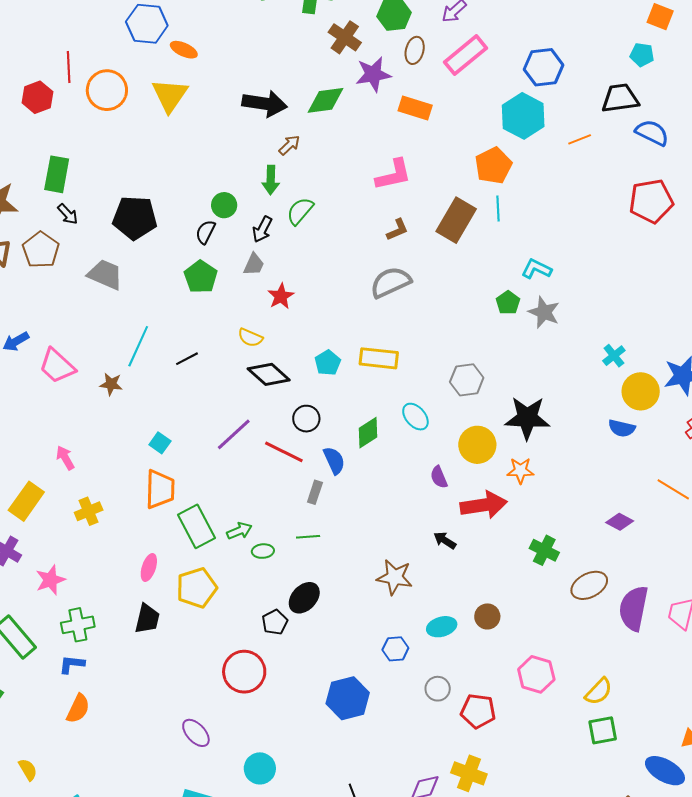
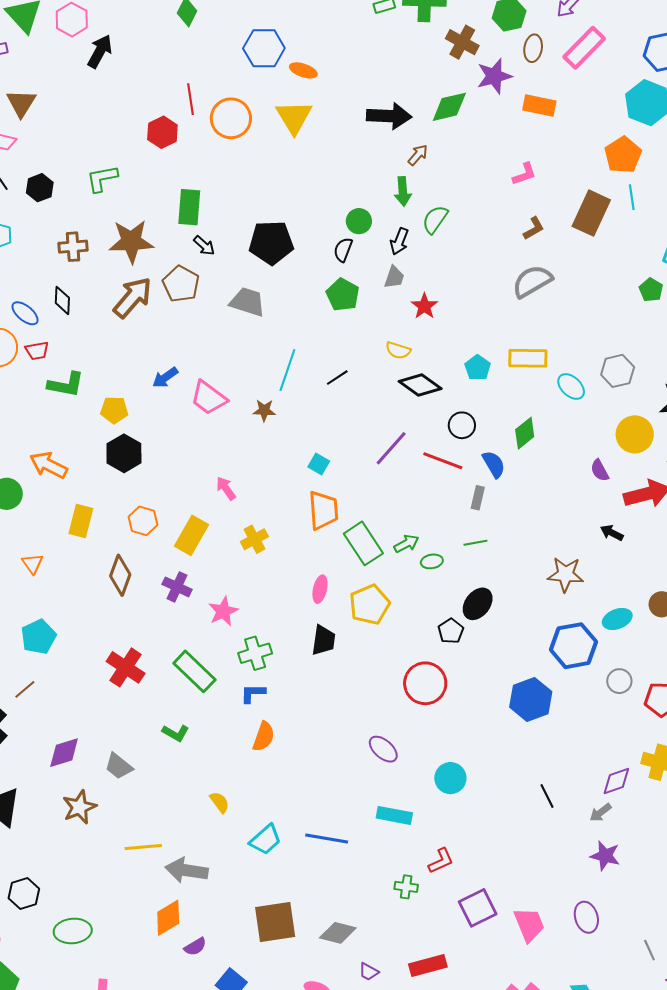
pink L-shape: (393, 175) -> (524, 174), size x0.7
cyan ellipse: (415, 417) -> (571, 387), moved
blue hexagon: (395, 649) -> (573, 646), size x1.8

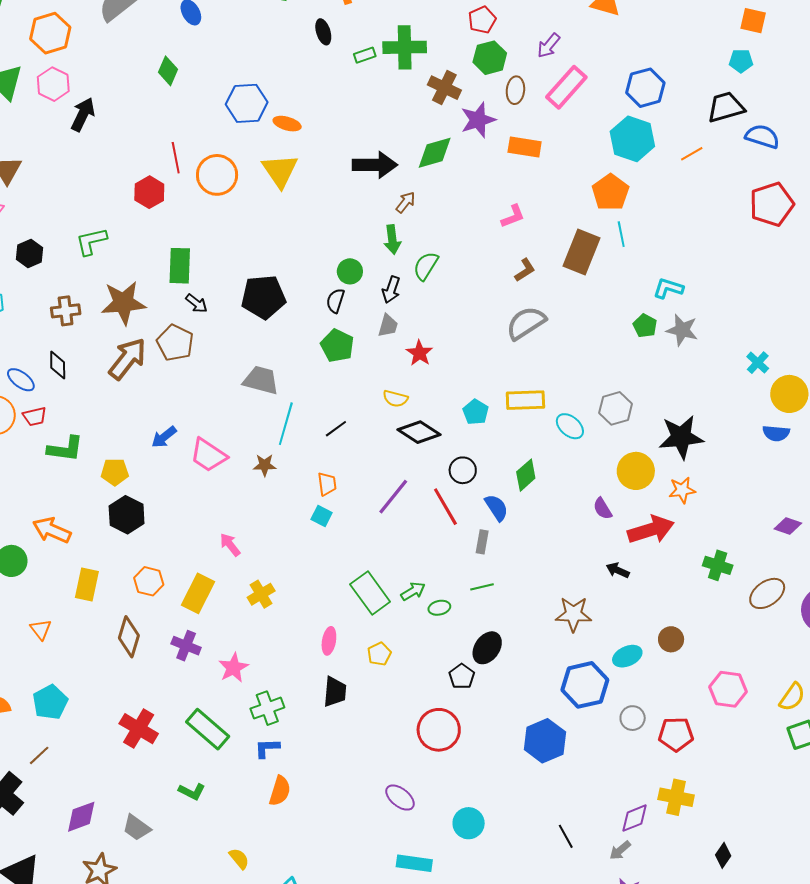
gray trapezoid: (247, 302) -> (261, 380), moved
red line: (443, 461) -> (445, 507), turned 42
orange trapezoid: (323, 510) -> (327, 484), moved, size x0.6
yellow pentagon: (370, 605) -> (379, 654), size x0.6

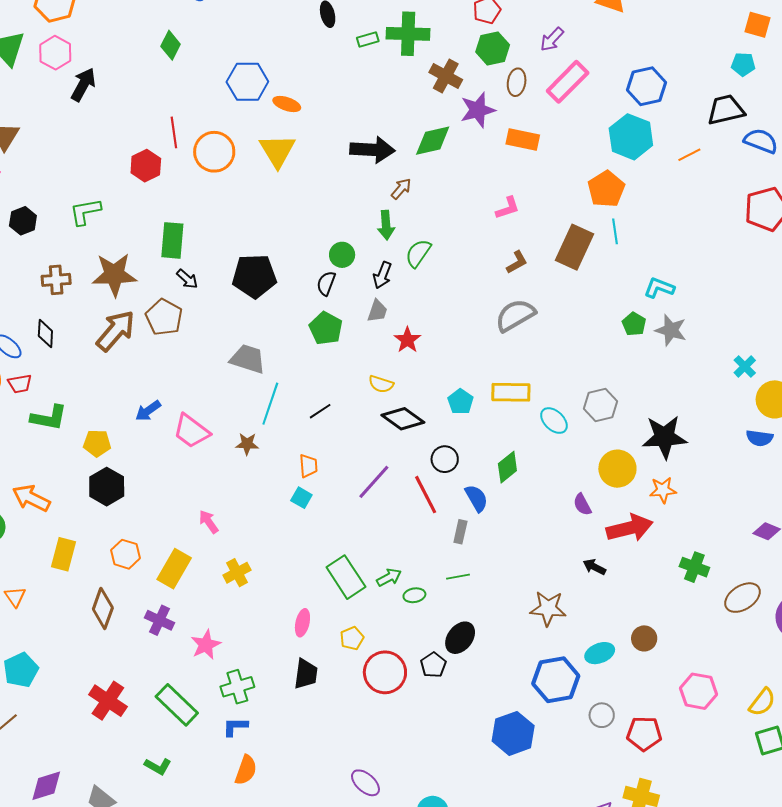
red circle: (439, 730) -> (385, 672), moved

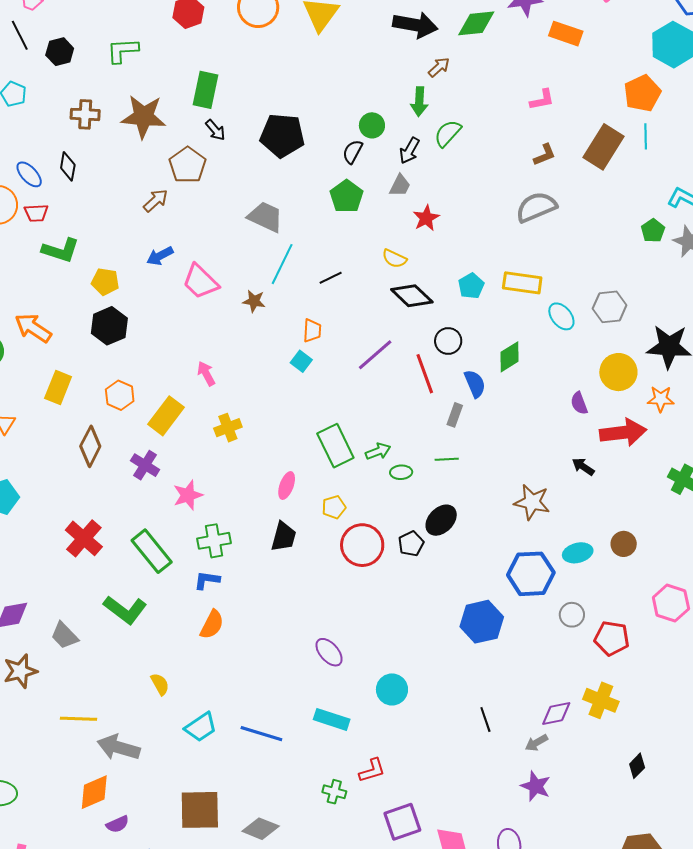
brown arrow: (116, 331) -> (156, 200), moved, size x0.6
green L-shape: (158, 766) -> (125, 610), size x1.6

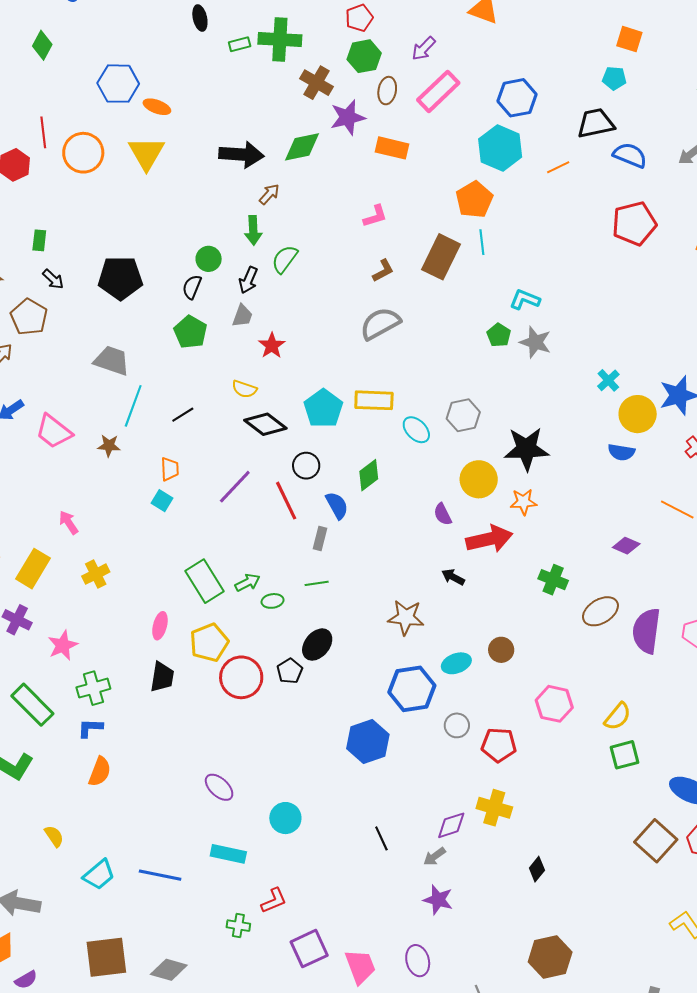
green rectangle: (205, 90) -> (39, 240), size x0.6
cyan pentagon: (471, 286) -> (323, 408), size x1.5
yellow pentagon: (334, 507) -> (209, 642), size x1.6

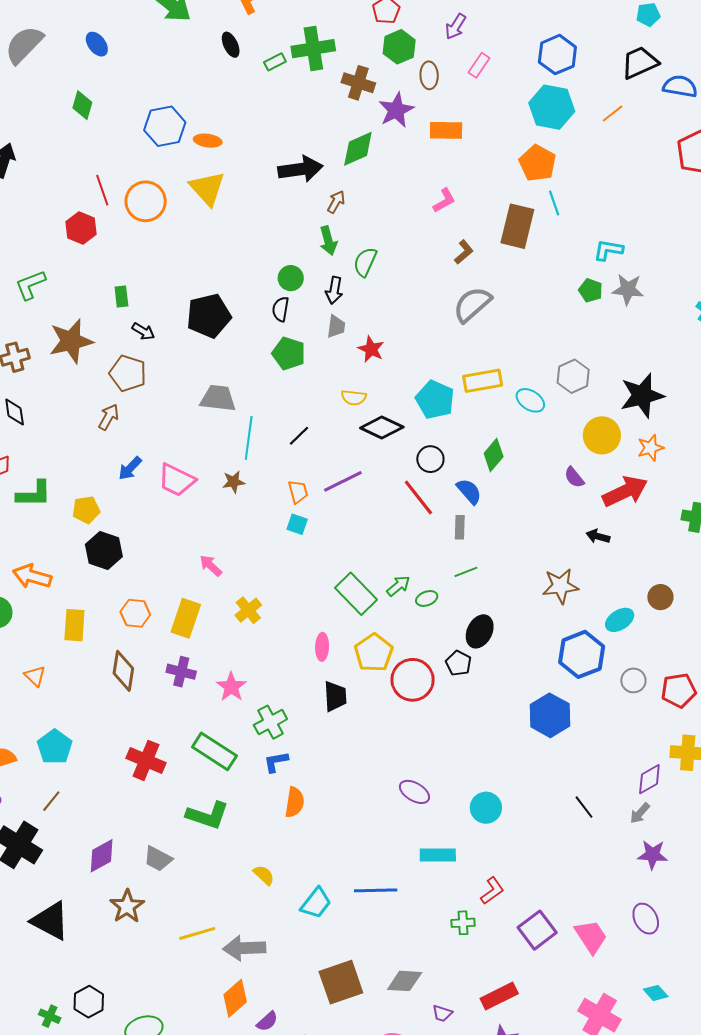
pink rectangle: (438, 91) -> (479, 65), size x0.6
purple line: (235, 487) -> (343, 481), moved, turned 33

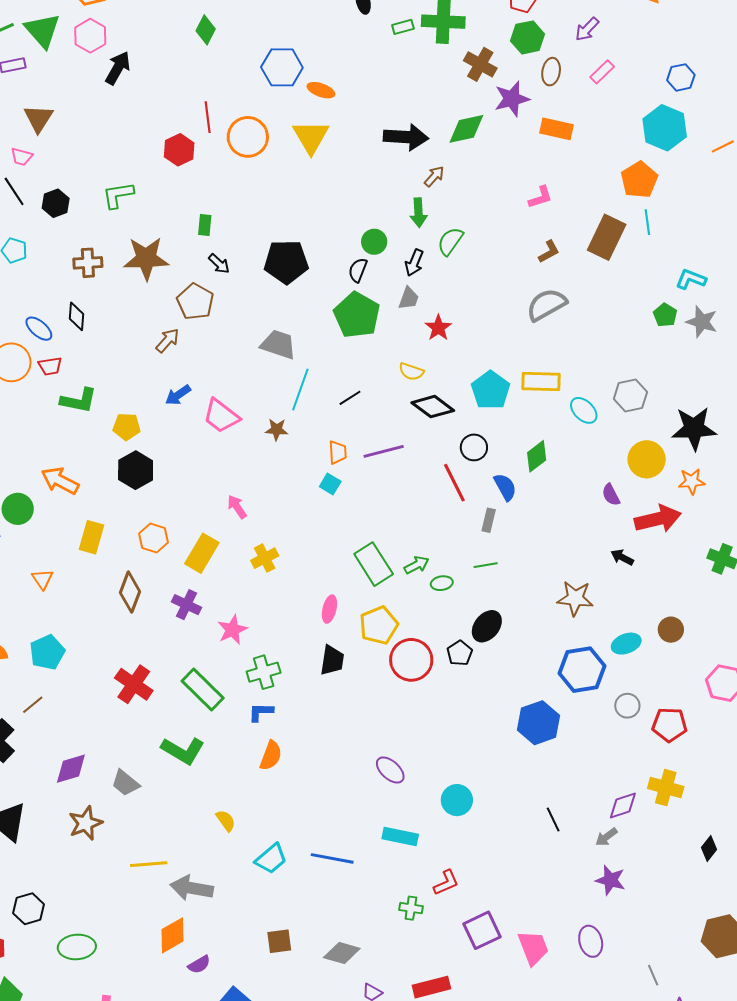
blue hexagon: (557, 55) -> (681, 77), size x0.7
green pentagon: (289, 353) -> (357, 315), size x1.4
brown square: (341, 982) -> (279, 941), size x0.6

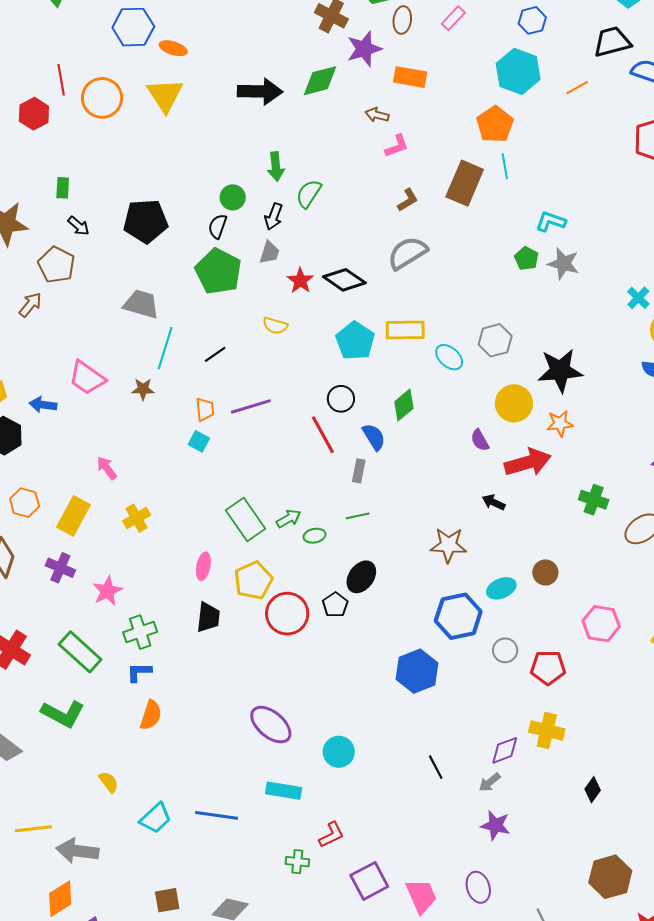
brown arrow: (434, 176) -> (377, 115), moved, turned -115
blue arrow: (178, 395) -> (43, 405), moved, turned 44
black diamond: (433, 407) -> (344, 280), moved
purple ellipse: (390, 770) -> (271, 725), size x1.4

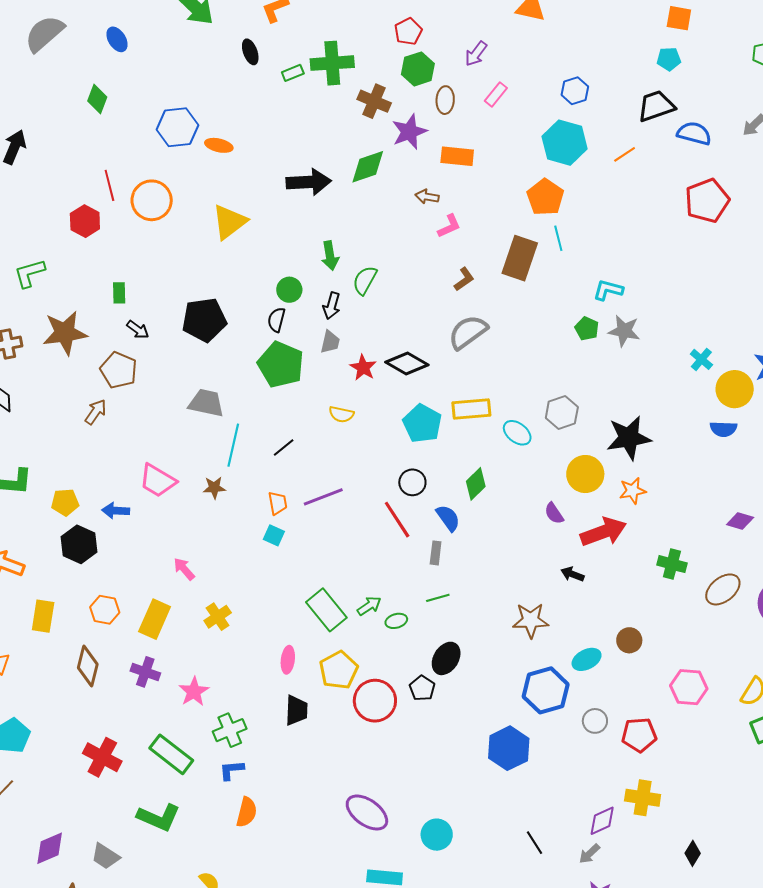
yellow triangle: (165, 95) -> (229, 222), moved, turned 30

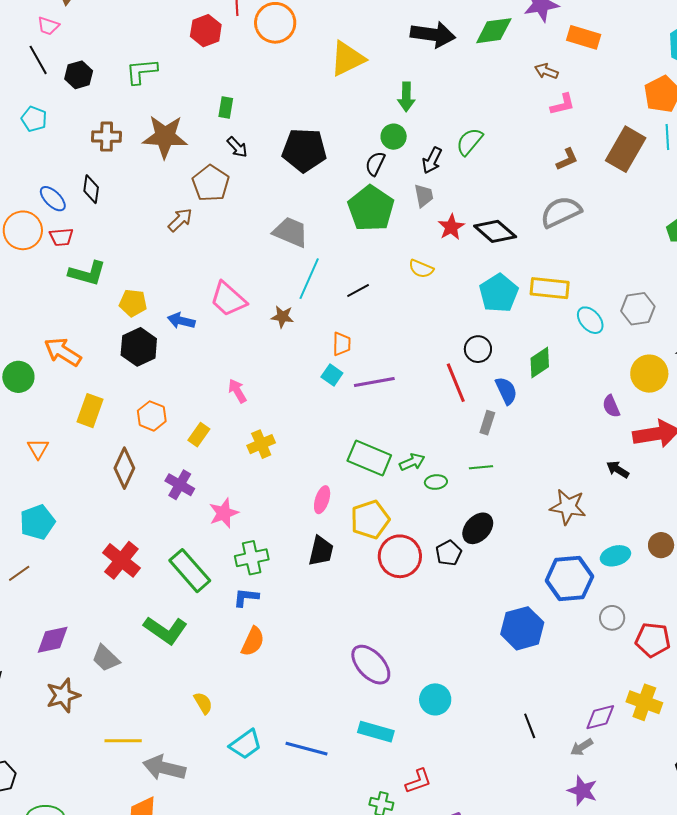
green arrow: (330, 256) -> (406, 97), moved
gray trapezoid: (330, 342) -> (424, 196), turned -35
purple line: (323, 497) -> (374, 382), moved
green rectangle: (326, 610) -> (369, 458), turned -39
yellow rectangle: (155, 619) -> (199, 435), size x0.6

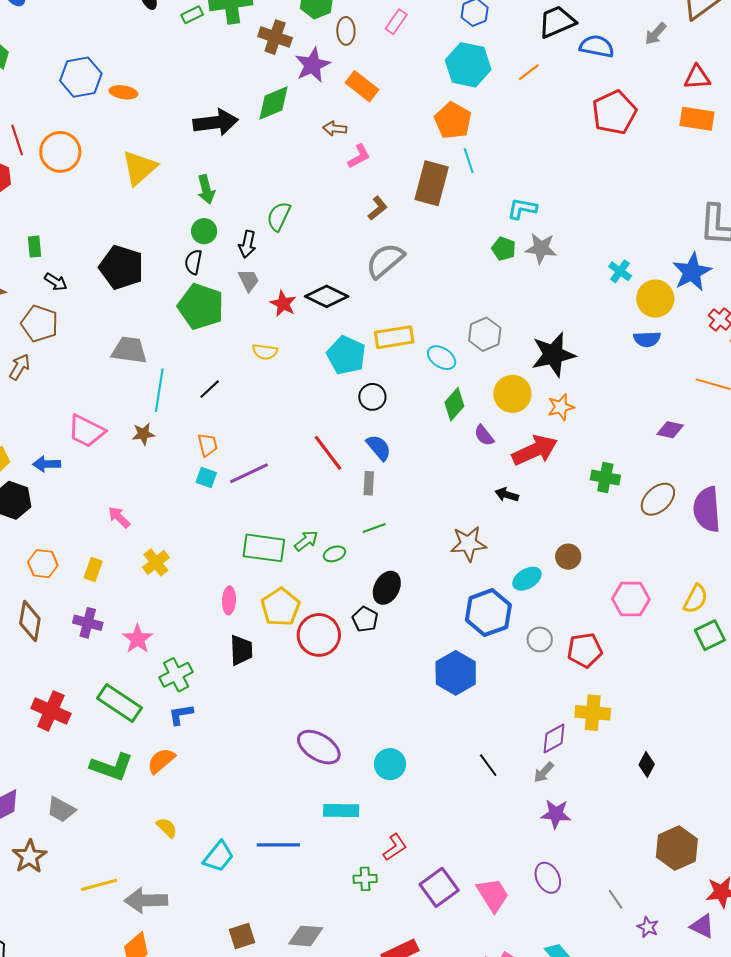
orange rectangle: (584, 37) -> (362, 86), turned 36
black pentagon: (304, 150) -> (121, 267), turned 30
black circle: (478, 349) -> (372, 397), moved
green diamond: (540, 362) -> (454, 404), moved
orange semicircle: (253, 641) -> (161, 761), moved, turned -140

